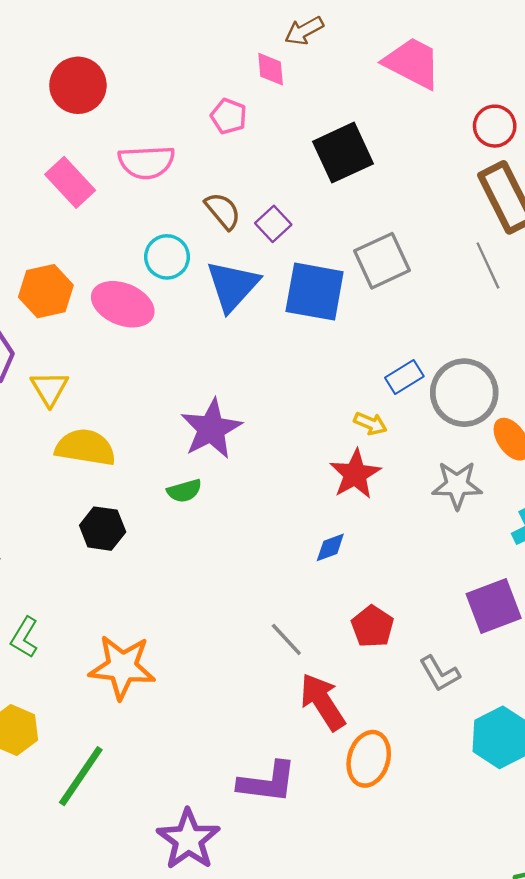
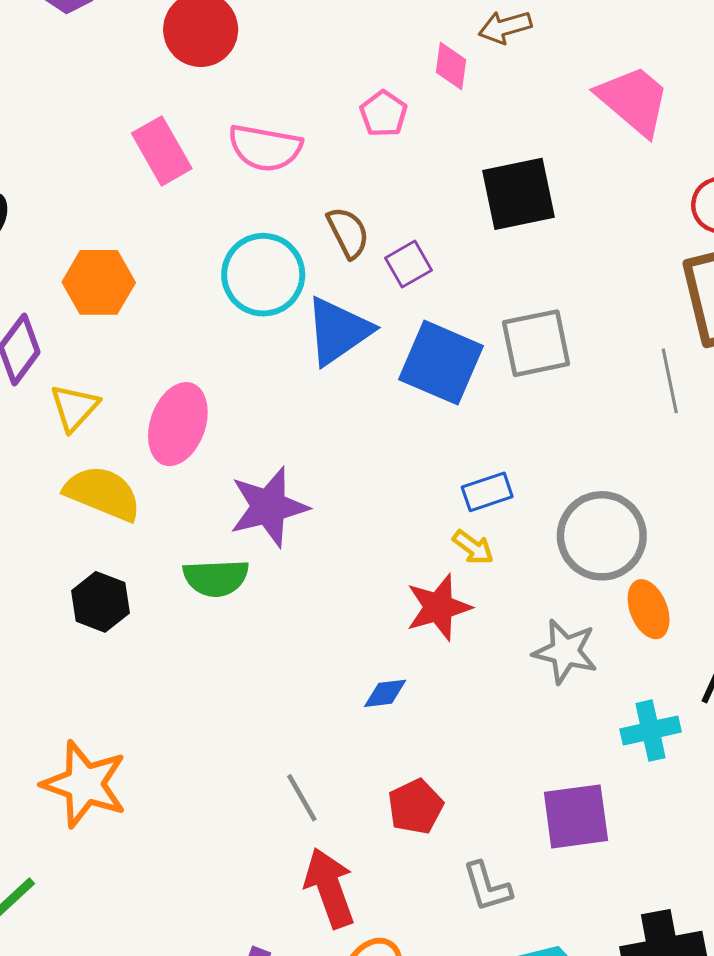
cyan circle: (167, 257) -> (263, 275), size x1.4
pink ellipse: (123, 304) -> (178, 424), moved, turned 74
blue rectangle: (404, 377) -> (487, 492), moved
green semicircle: (184, 491) -> (216, 578), size x1.4

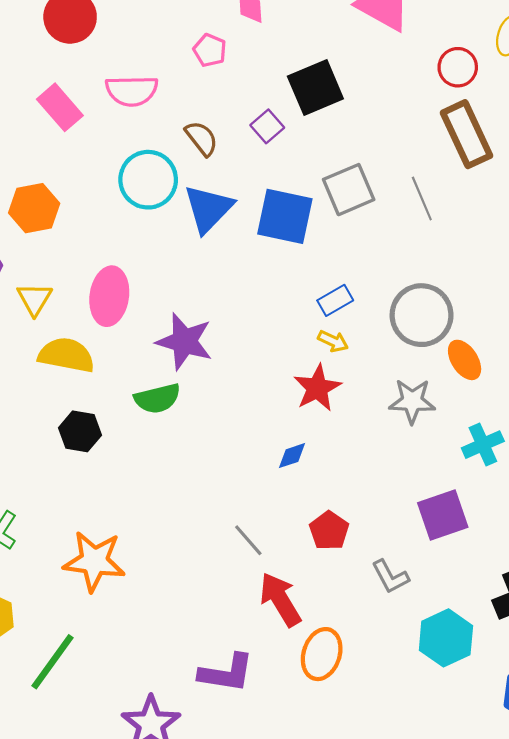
purple square: (408, 264) -> (267, 126), moved
gray line: (670, 381) -> (422, 199), moved
purple star: (269, 507) -> (184, 341), turned -30

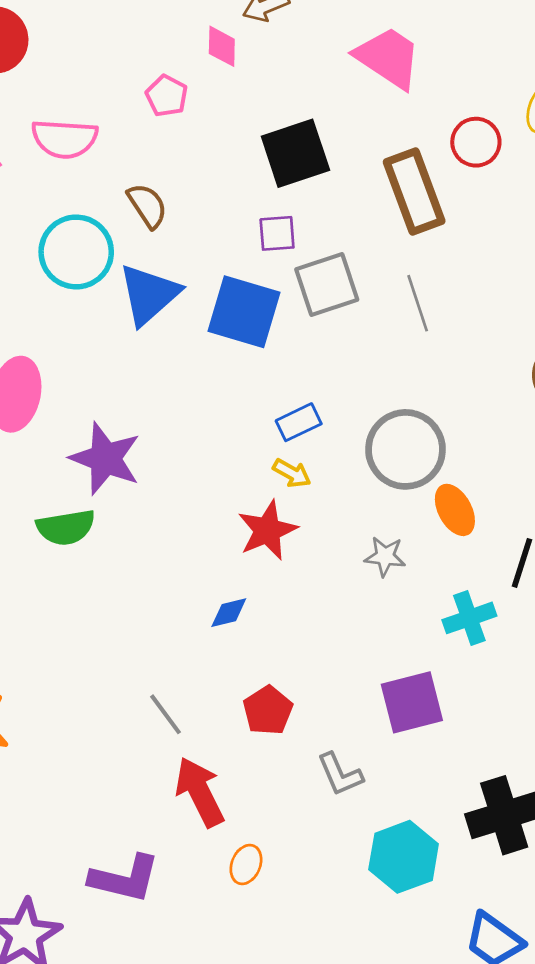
purple square: (267, 126) -> (277, 233), moved, turned 32
brown rectangle: (467, 134) -> (414, 191), moved
gray star: (412, 401) -> (385, 556), size x0.7
orange ellipse: (322, 654) -> (246, 864), size x0.6

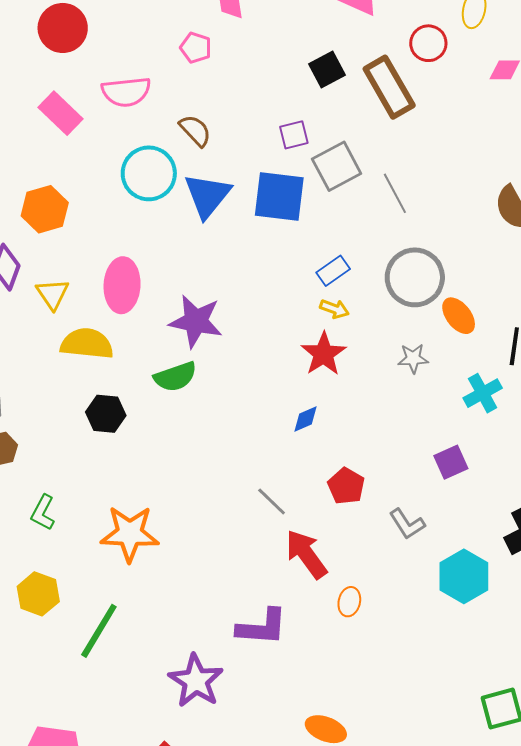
black square: (295, 153) -> (327, 70), moved, size x0.7
gray line: (418, 303) -> (395, 193), moved
purple square: (412, 702) -> (451, 462), size x0.7

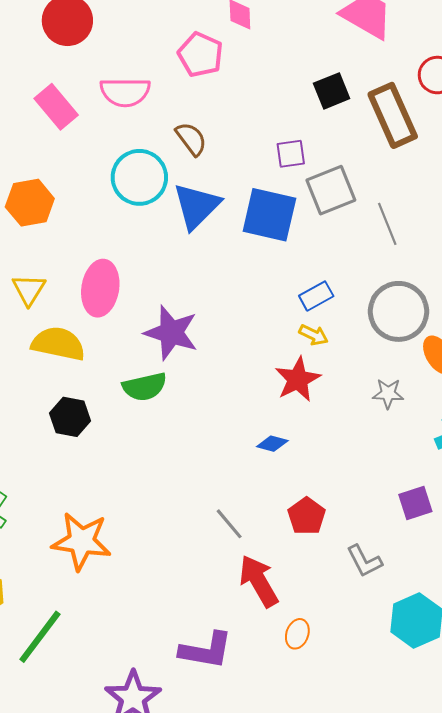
pink pentagon: (196, 48) -> (200, 55), size x1.4
blue diamond: (305, 419) -> (272, 444), turned 32

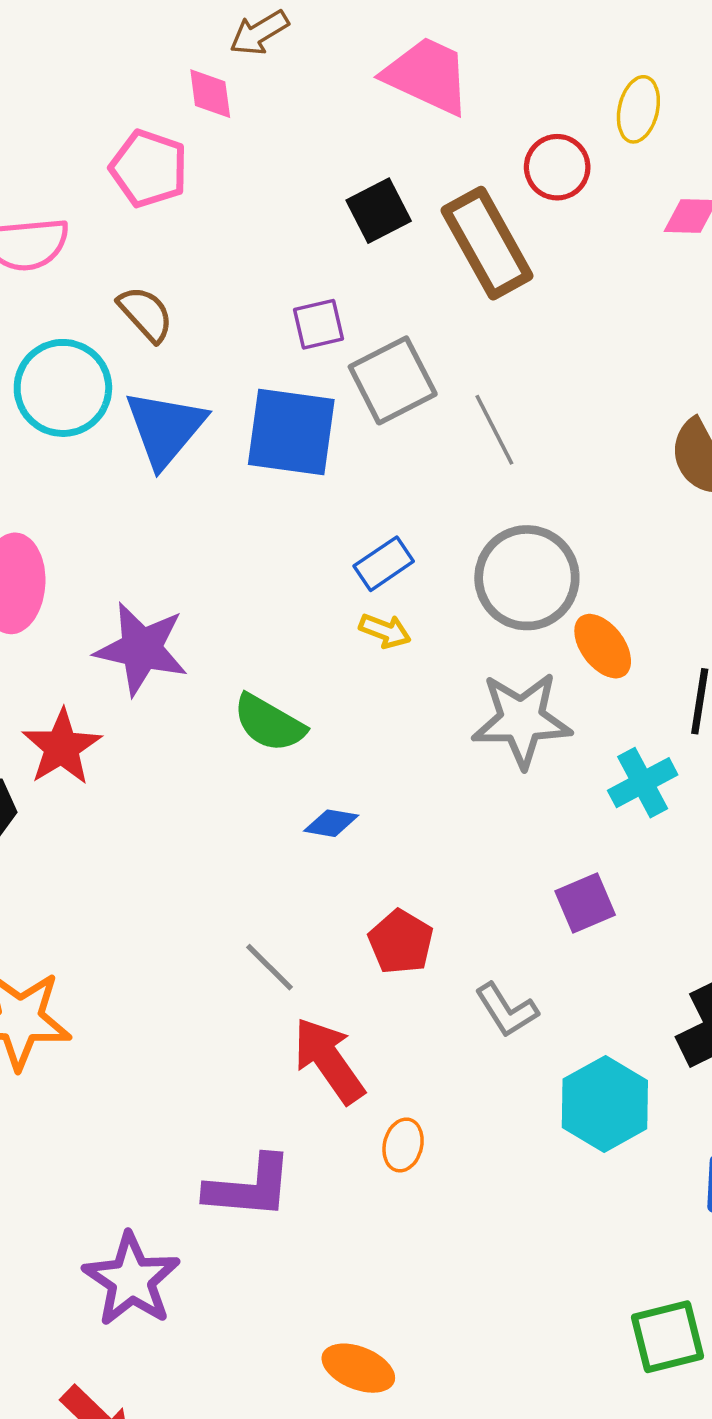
red star: (298, 379) -> (62, 747), moved
green semicircle: (145, 387) -> (269, 723), moved, turned 48
gray star: (388, 394) -> (522, 720), size x1.8

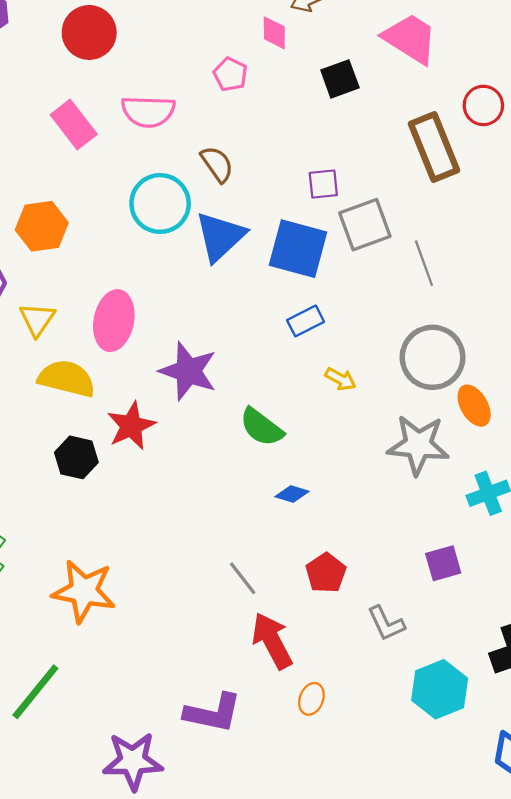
pink pentagon: (149, 169) -> (230, 74), size x0.7
black square: (379, 211) -> (340, 79), moved
blue rectangle: (384, 564) -> (306, 321), moved
purple star: (132, 1280) -> (133, 761), turned 30

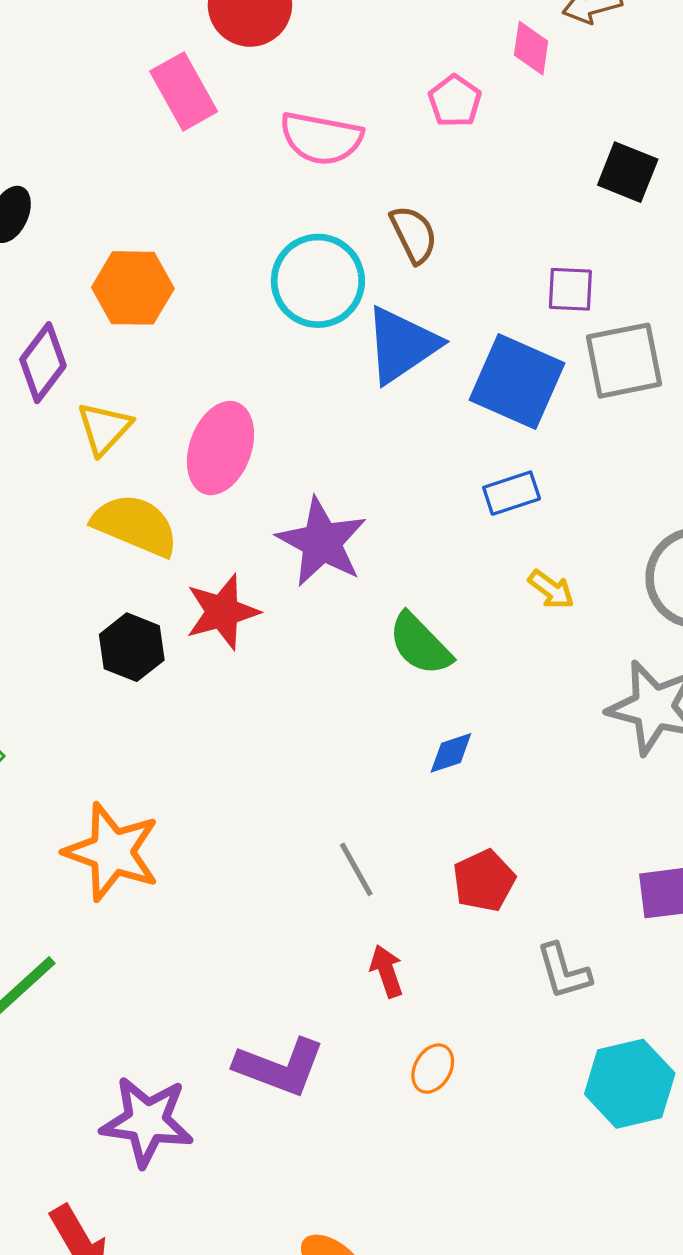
black square: (340, 79) -> (628, 172), moved, turned 33
pink rectangle: (74, 124) -> (184, 91), moved
blue diamond: (292, 494) -> (451, 753), turned -44
red arrow: (272, 641) -> (386, 971), size x0.6

